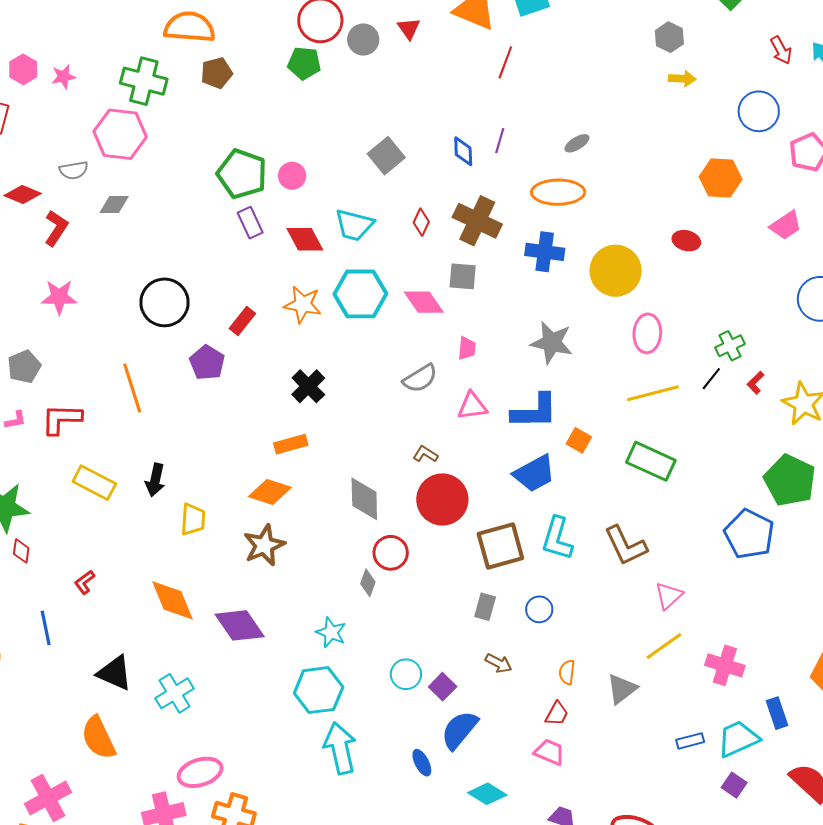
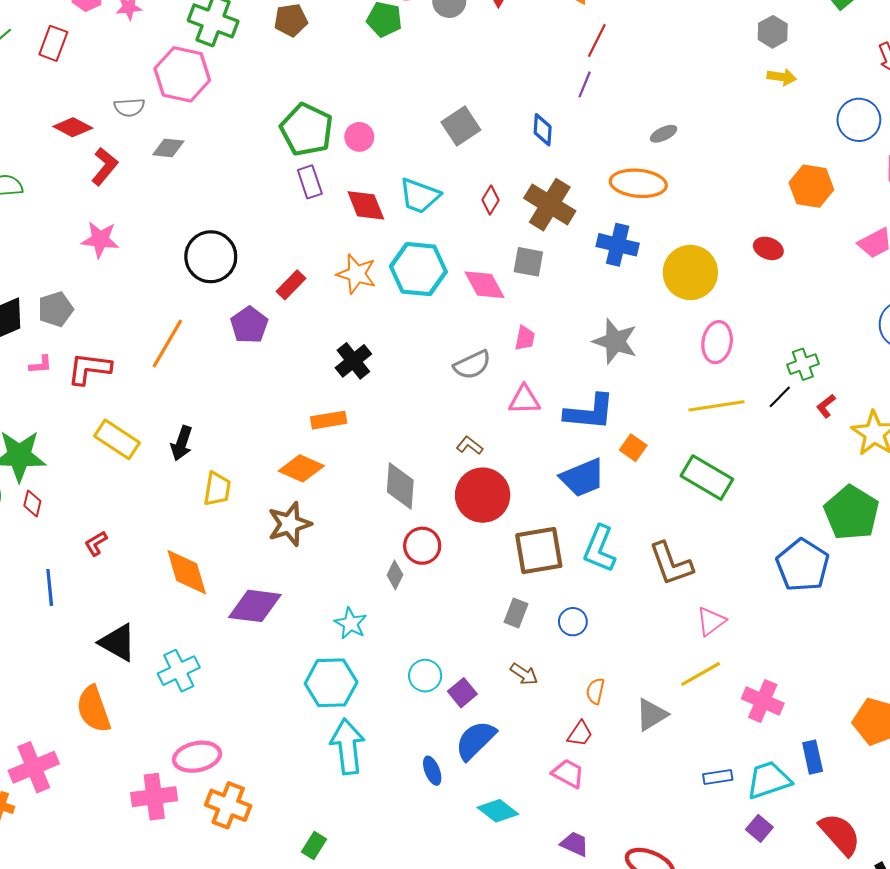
purple line: (500, 141) -> (585, 84), moved
orange line: (132, 388) -> (167, 343), turned 42
purple diamond: (240, 625) -> (255, 606), turned -54

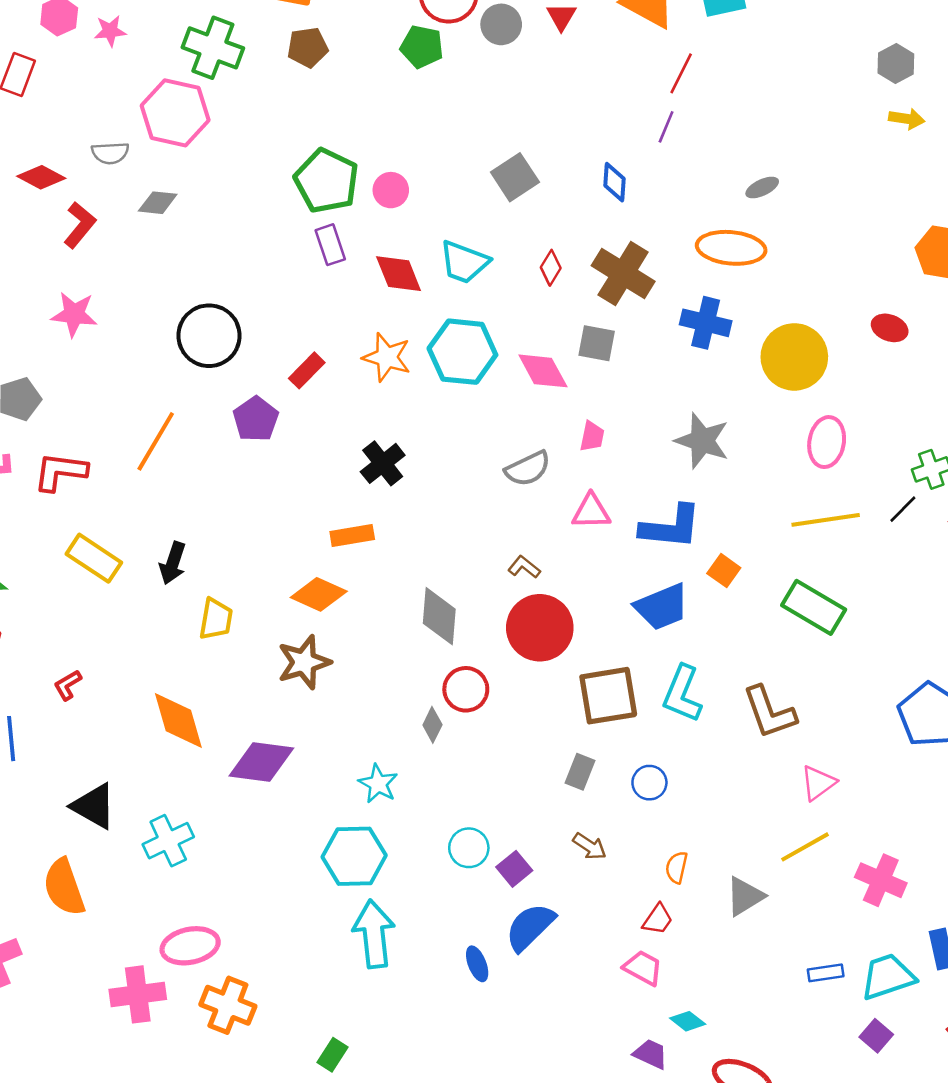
cyan diamond: (498, 811) -> (688, 1021), moved, size x0.7

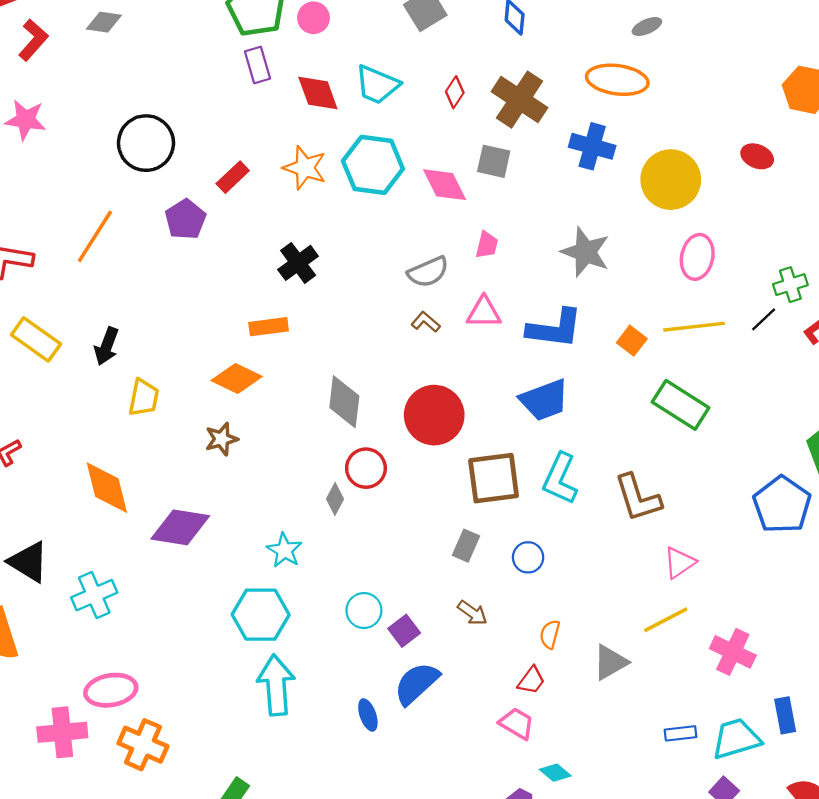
brown L-shape: (524, 567) -> (426, 322), moved
orange square: (724, 571) -> (632, 341), moved
brown star: (304, 662) -> (221, 439), size x0.7

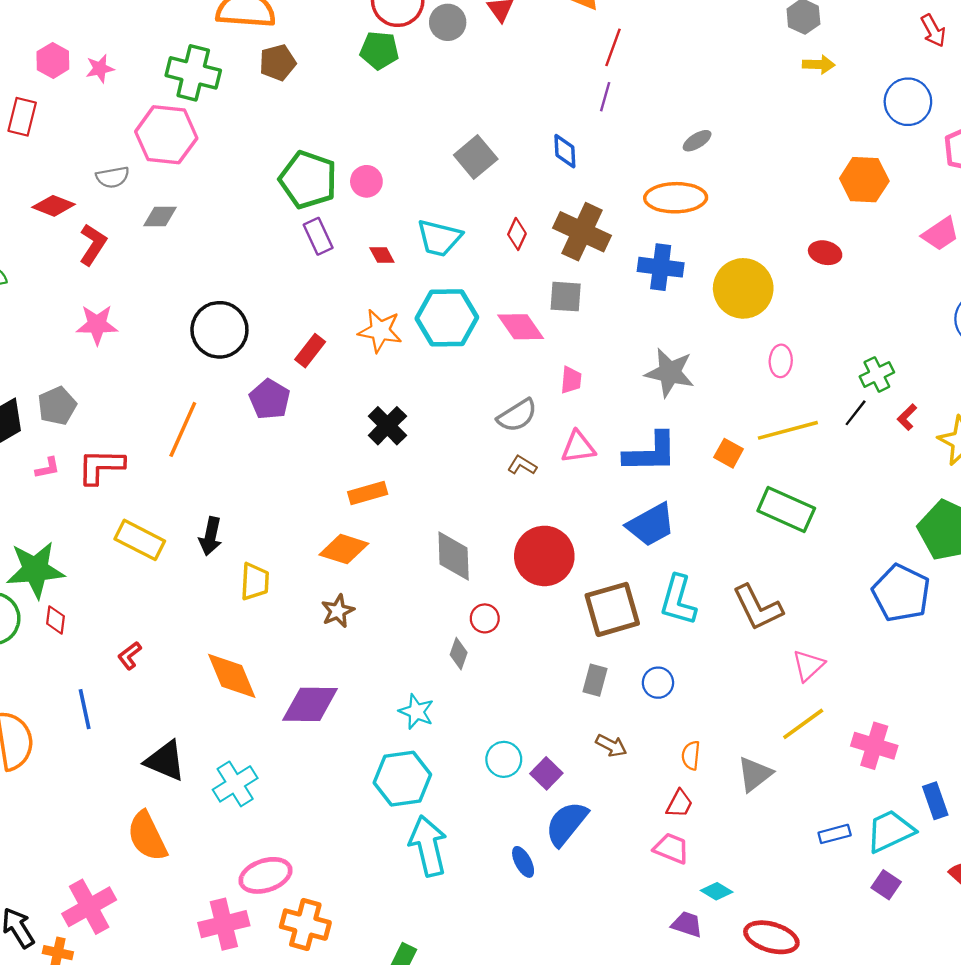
red diamond: (318, 93) -> (382, 255), size x0.6
pink ellipse: (697, 257) -> (781, 361), size x0.7
red circle: (366, 468) -> (485, 618), size x0.7

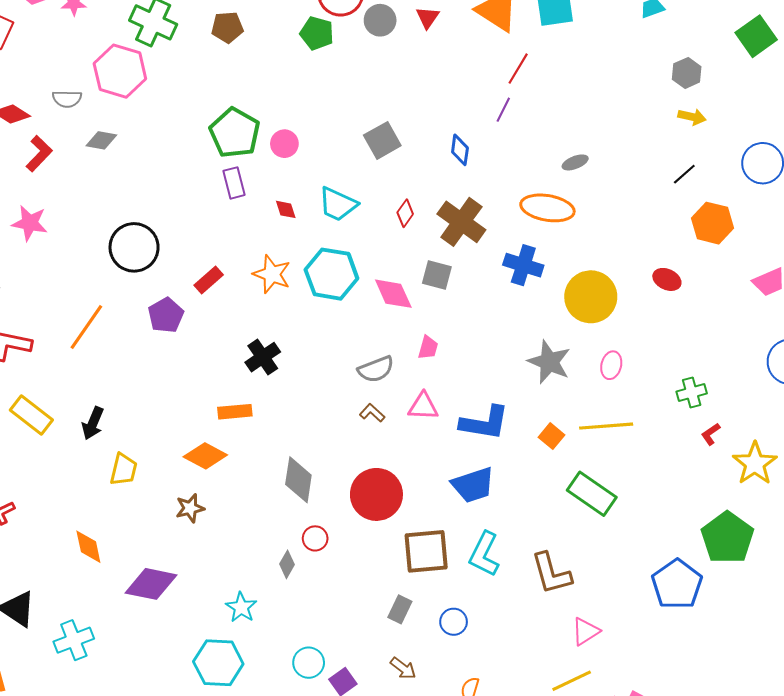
gray star: (670, 373) -> (549, 362), moved
black line: (856, 413) -> (684, 174), moved
orange diamond: (232, 676) -> (88, 547), size x0.7

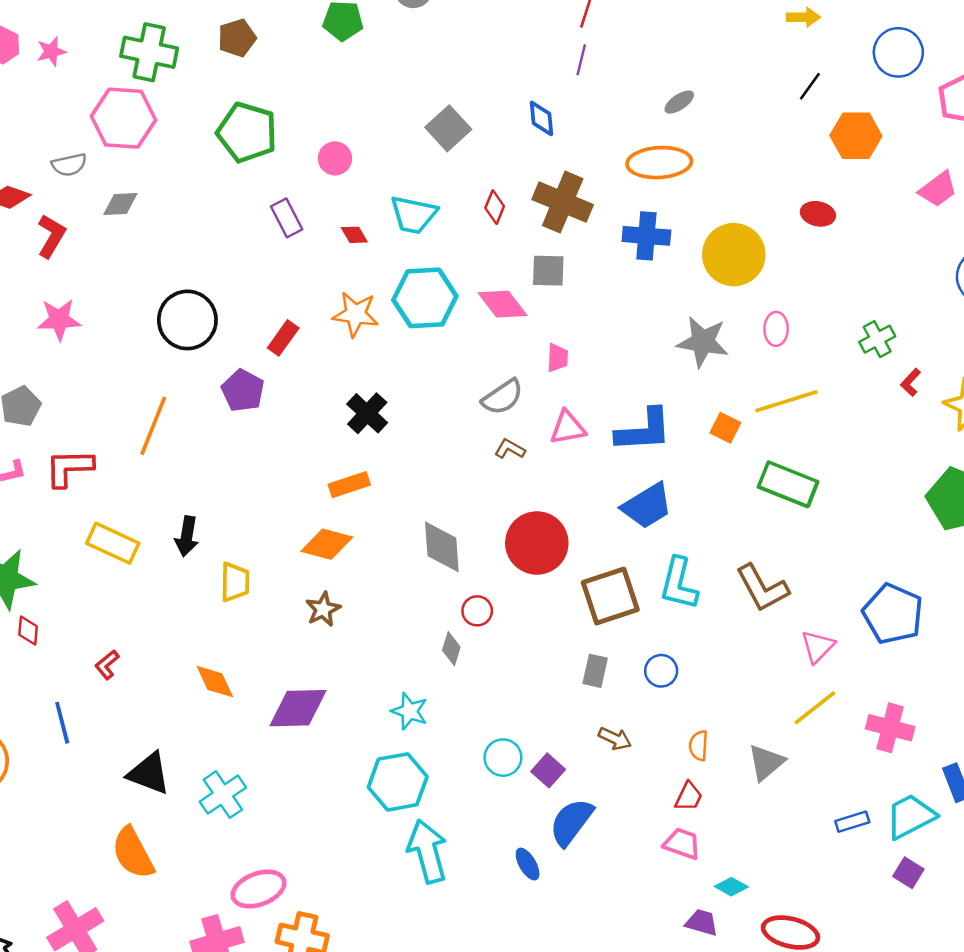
green pentagon: (235, 133) -> (247, 132), moved
blue pentagon: (677, 584) -> (893, 614), moved

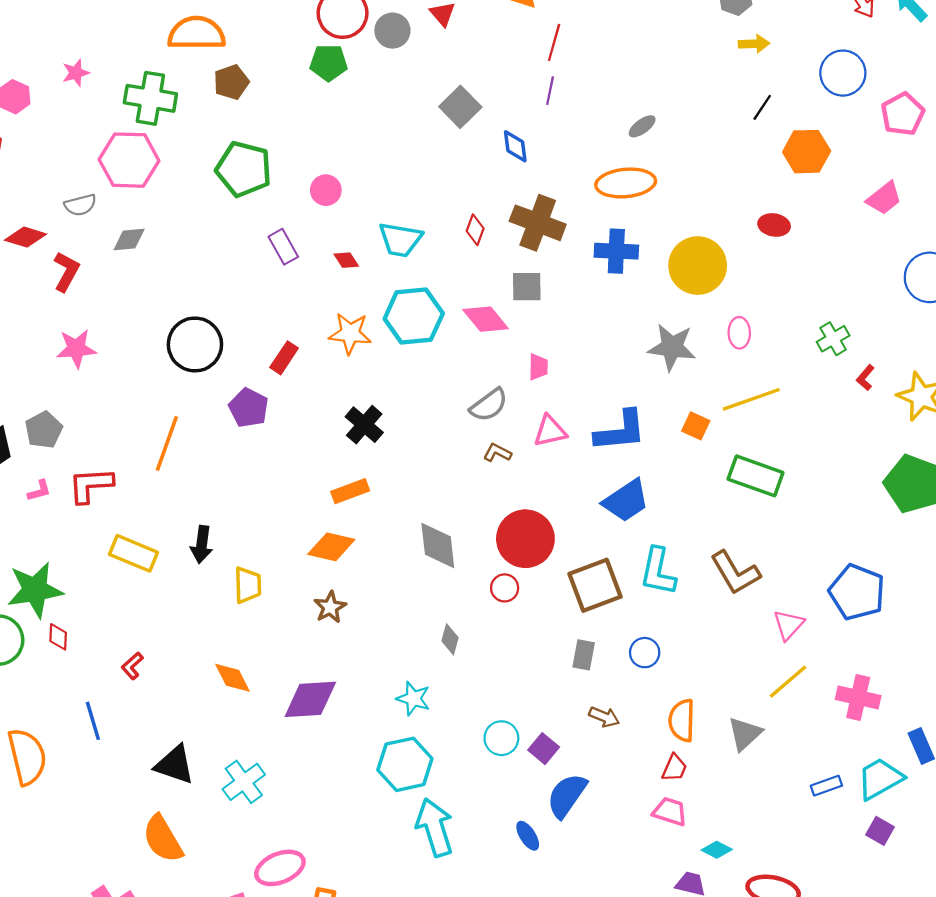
pink star: (51, 52) -> (76, 73), moved
gray square: (448, 128) -> (460, 107), moved
red circle: (477, 611) -> (505, 588), moved
orange semicircle: (699, 746) -> (682, 720), size x1.5

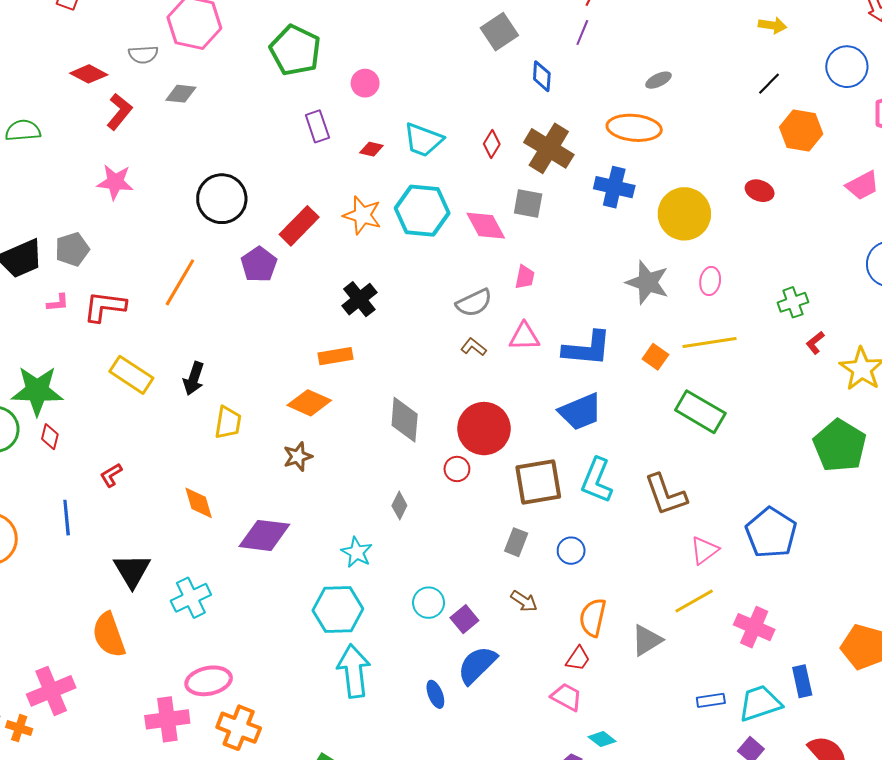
red diamond: (346, 260) -> (371, 149), turned -55
red rectangle: (284, 358) -> (299, 226), size x1.4
black triangle: (175, 765) -> (132, 571), turned 30

